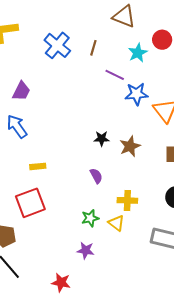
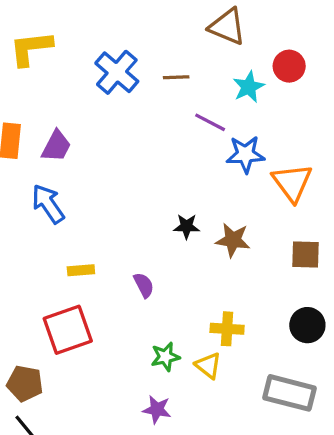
brown line: (93, 48) -> (176, 77), turned 70
brown star: (130, 146) -> (233, 240), turned 30
purple semicircle: (96, 176) -> (144, 285), moved

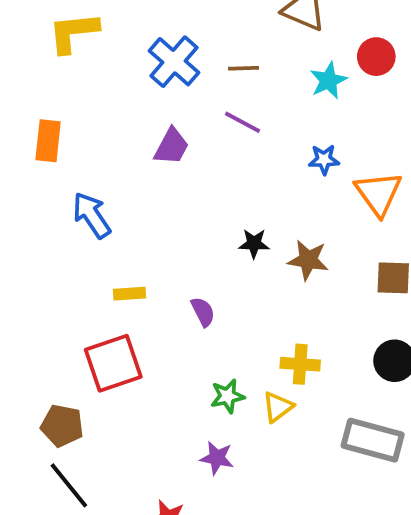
purple line: (210, 122) -> (242, 122), moved
purple trapezoid: (56, 146) -> (171, 146), moved
blue star: (245, 154) -> (324, 160), size x0.7
yellow triangle: (208, 365) -> (278, 407), turned 44

